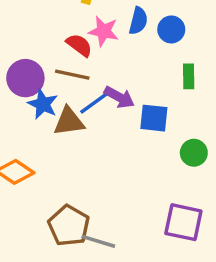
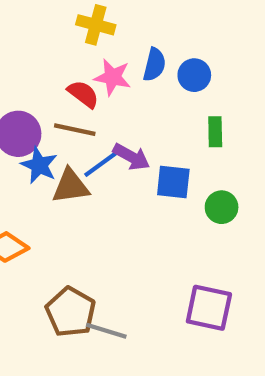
green circle: (194, 153) -> (222, 207), moved

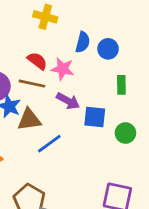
pink star: (113, 77) -> (63, 69), moved
blue line: (102, 163) -> (49, 144), moved

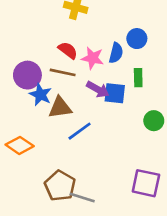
blue semicircle: (83, 42) -> (116, 53), moved
green rectangle: (121, 85) -> (138, 78), moved
blue square: (95, 117) -> (115, 93), moved

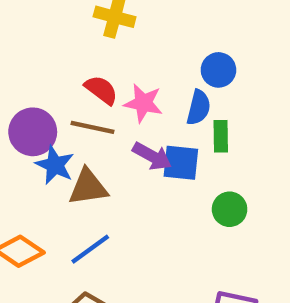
blue semicircle: (116, 53) -> (199, 108), moved
green circle: (154, 121) -> (230, 209), moved
blue line: (80, 131) -> (90, 249), moved

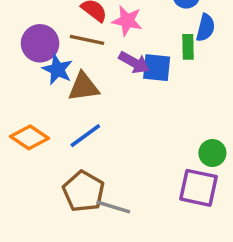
blue semicircle: (199, 108) -> (205, 28), moved
green circle: (230, 209) -> (212, 153), moved

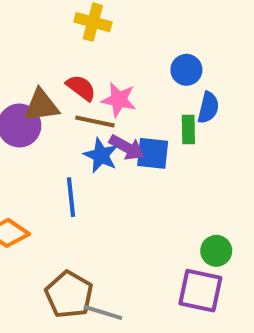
brown line: (87, 40) -> (95, 122), moved
blue star: (57, 69) -> (101, 155), moved
brown triangle: (84, 87) -> (41, 106), moved
blue line: (85, 136) -> (71, 197), moved, turned -60

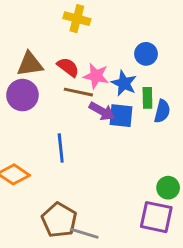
brown triangle: (41, 106) -> (30, 64), moved
blue semicircle: (208, 108) -> (162, 111), moved
blue star: (101, 155) -> (124, 83), moved

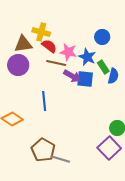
yellow cross: (77, 19) -> (41, 32), moved
green rectangle: (147, 98) -> (103, 67), turned -32
purple square: (156, 217) -> (109, 148), turned 35

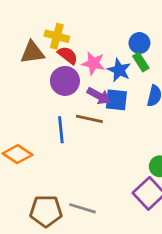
brown line: (56, 63) -> (89, 119), moved
purple circle: (18, 65) -> (65, 81), moved
green rectangle: (103, 67) -> (141, 62), moved
brown pentagon: (43, 150) -> (46, 211), moved, turned -30

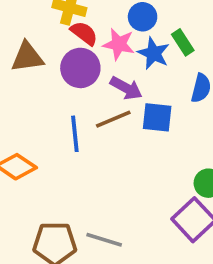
blue circle: (139, 43) -> (143, 17), moved
brown triangle: (32, 52) -> (27, 57), moved
blue square: (116, 100) -> (157, 117), moved
brown line: (89, 119) -> (113, 119), turned -35

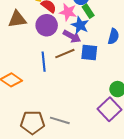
green rectangle: (183, 42) -> (88, 11), moved
blue star: (153, 53) -> (80, 25), moved

